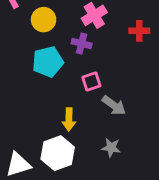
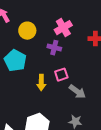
cyan pentagon: (48, 62) -> (15, 61), moved, turned -30
yellow arrow: (69, 119) -> (41, 83), moved

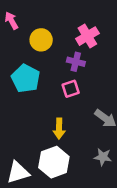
pink square: (61, 75) -> (71, 89), moved
yellow arrow: (41, 83) -> (59, 129), moved

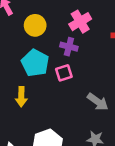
cyan pentagon: (26, 78) -> (35, 63), moved
yellow arrow: (59, 129) -> (21, 97), moved

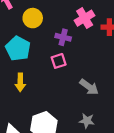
pink cross: (80, 22) -> (85, 18), moved
cyan pentagon: (35, 63) -> (18, 49), moved

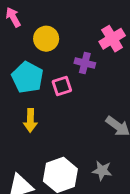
pink square: (59, 61) -> (62, 86), moved
gray star: (87, 121) -> (102, 171), moved

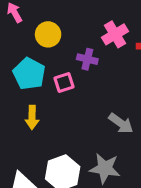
gray star: (102, 171) -> (105, 168), size x1.5

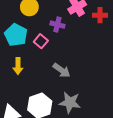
pink square: (64, 82) -> (41, 41), turned -32
gray arrow: (121, 123) -> (62, 70), moved

